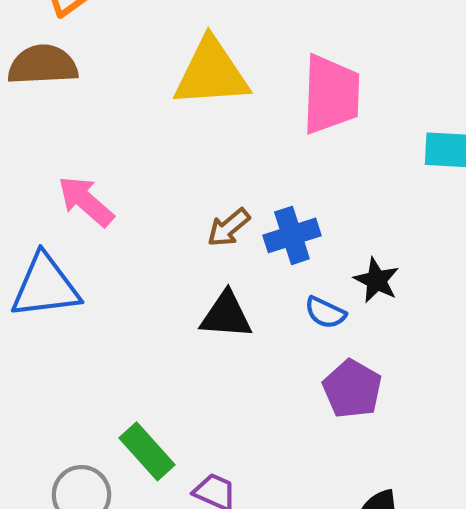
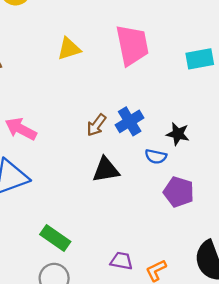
yellow triangle: (211, 73) -> (69, 49), size x0.6
green rectangle: (147, 451) -> (55, 238), moved

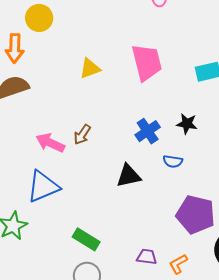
brown arrow: (96, 125) -> (82, 135), moved
black star: (178, 134) -> (187, 124), moved
purple pentagon: (179, 192) -> (196, 214), moved, size x1.4

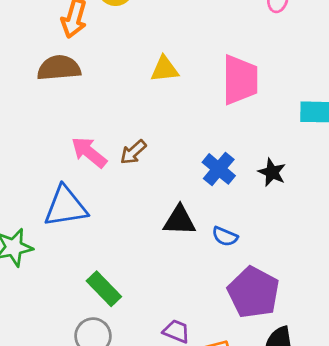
blue cross: (148, 131) -> (219, 169), turned -30
blue semicircle: (173, 161) -> (225, 236), moved

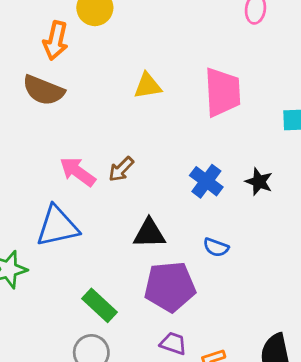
brown semicircle: (59, 68) -> (43, 90), turned -150
black triangle: (179, 220) -> (149, 233), moved
purple pentagon: (253, 292) -> (170, 287), moved, turned -30

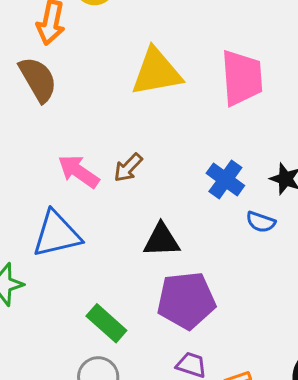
yellow triangle: (148, 86) -> (156, 72), size x1.6
brown semicircle: (43, 90) -> (38, 79), turned -141
blue semicircle: (216, 247) -> (261, 222), moved

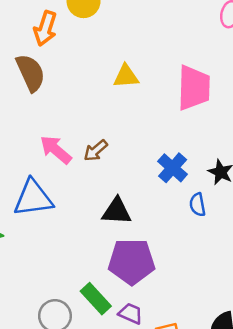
yellow triangle: (156, 72) -> (126, 76), size x0.6
blue semicircle: (261, 222) -> (197, 205), turned 55
green rectangle: (106, 323) -> (96, 299), moved

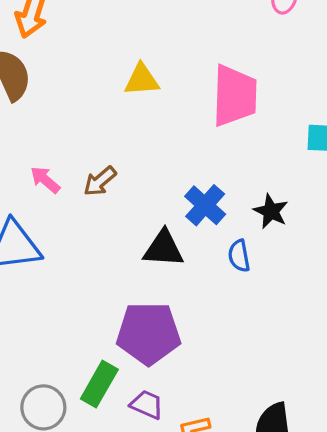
pink arrow: (56, 150) -> (45, 180), size x0.7
black triangle: (117, 211) -> (163, 249), moved
green rectangle: (96, 299) -> (99, 384), turned 72

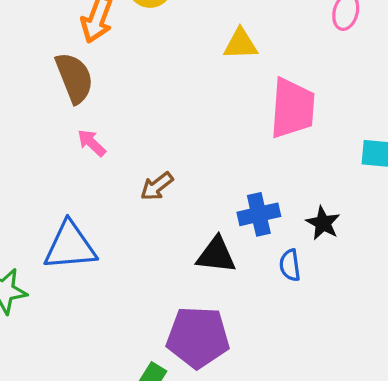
yellow triangle: (142, 80) -> (240, 44), moved
pink arrow: (45, 180) -> (92, 143), moved
blue cross: (205, 205) -> (259, 214), turned 33

